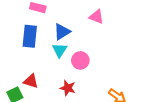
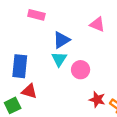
blue rectangle: (30, 36) -> (20, 66), moved
red star: (68, 88) -> (97, 100), moved

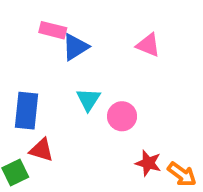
blue triangle: (61, 40) -> (75, 47), moved

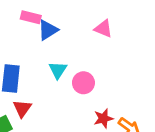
red triangle: (42, 150) -> (22, 108), turned 48
red star: (148, 163) -> (103, 118), turned -30

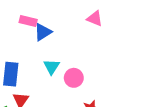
pink triangle: (103, 29) -> (95, 19), moved

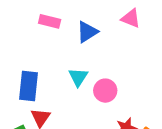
blue triangle: (43, 32) -> (87, 32), moved

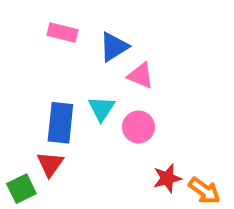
pink triangle: (131, 18) -> (141, 76), moved
blue rectangle: (29, 86) -> (60, 123), moved

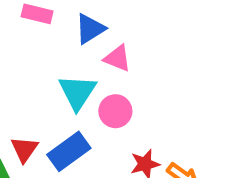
cyan triangle: (102, 108) -> (77, 92), size x1.4
blue rectangle: (60, 123) -> (69, 151), moved, turned 48

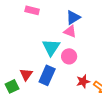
blue triangle: (90, 29) -> (73, 17), moved
blue rectangle: (69, 151) -> (47, 75), turned -30

